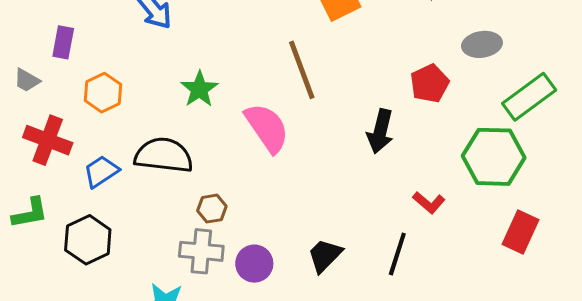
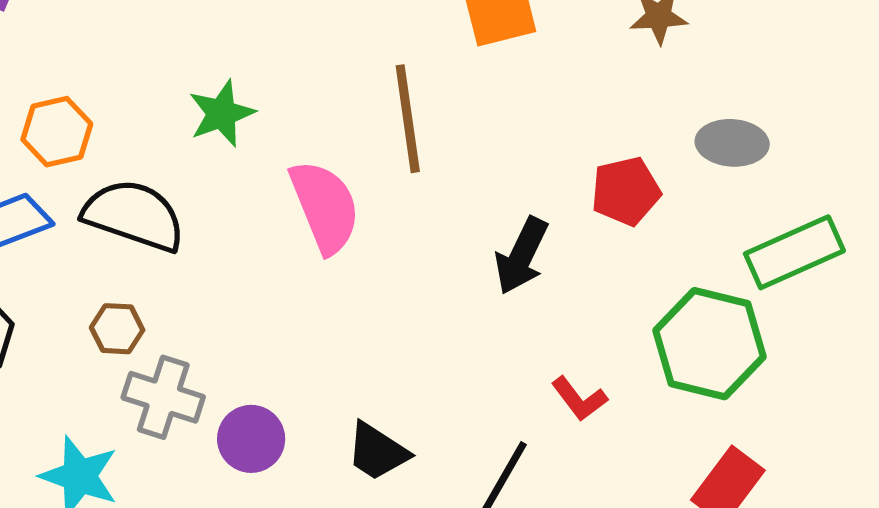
orange hexagon: (103, 93) -> (57, 132), moved
brown hexagon: (212, 209) -> (117, 329), moved
black trapezoid: (325, 255) -> (377, 451), turned -114

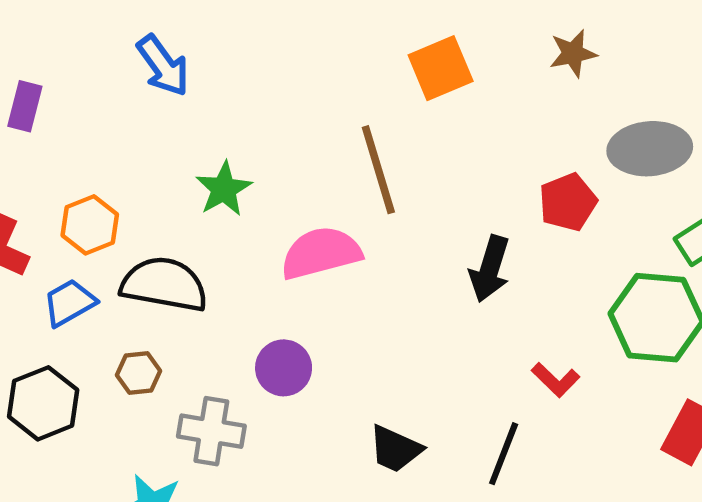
gray ellipse: (732, 143) -> (650, 149), size x1.4
pink semicircle: (325, 207) -> (321, 253), turned -74
brown hexagon: (117, 329) -> (139, 373), moved
purple circle: (251, 439) -> (284, 368), moved

